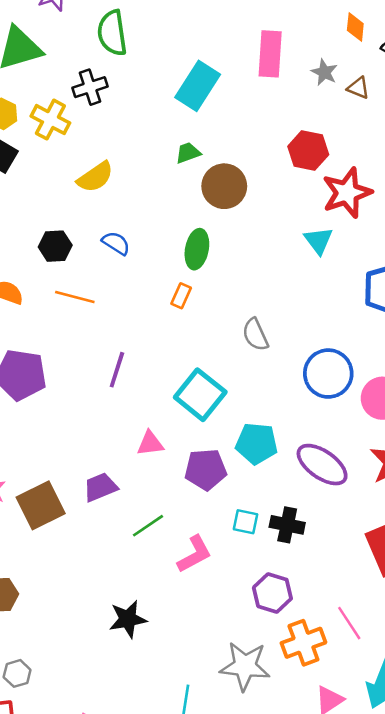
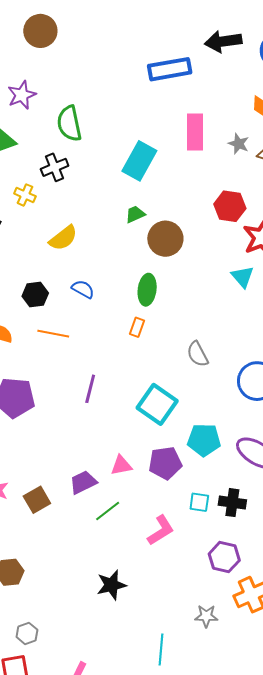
yellow cross: (50, 120) -> (25, 195), size x0.7
pink triangle: (150, 443) -> (121, 465), moved
brown square: (41, 505) -> (37, 500), size x0.7
green line: (148, 526) -> (108, 511), moved
gray star: (245, 666) -> (206, 616), size x0.6

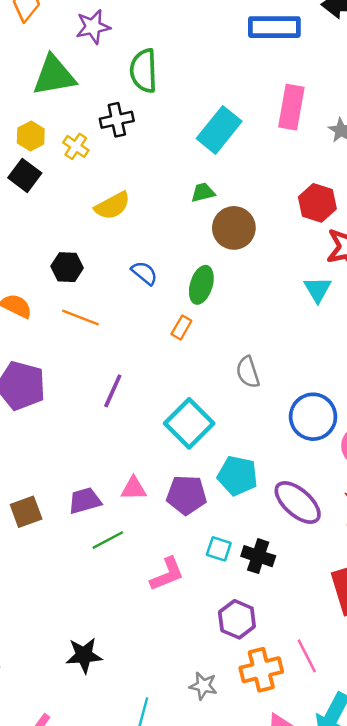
blue semicircle: (83, 289) -> (144, 273), moved
black star: (111, 585) -> (84, 655), moved

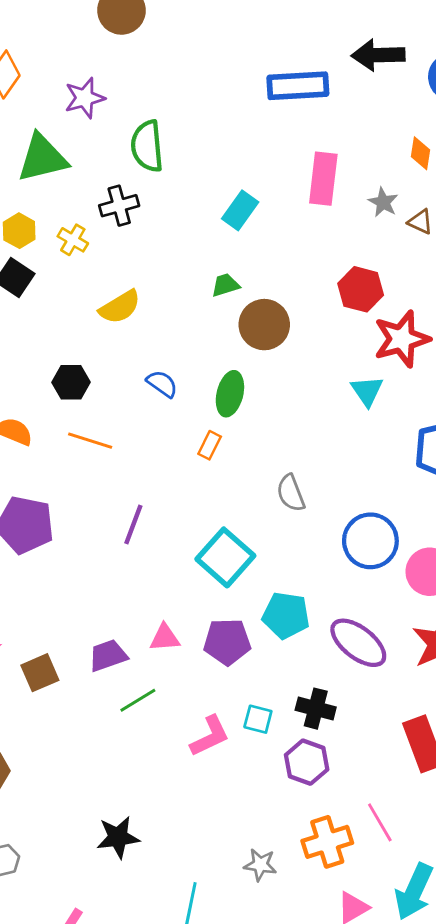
cyan rectangle: (219, 130) -> (240, 210), size x0.7
cyan square: (219, 549) -> (258, 719), moved
purple hexagon: (237, 619) -> (307, 762), moved

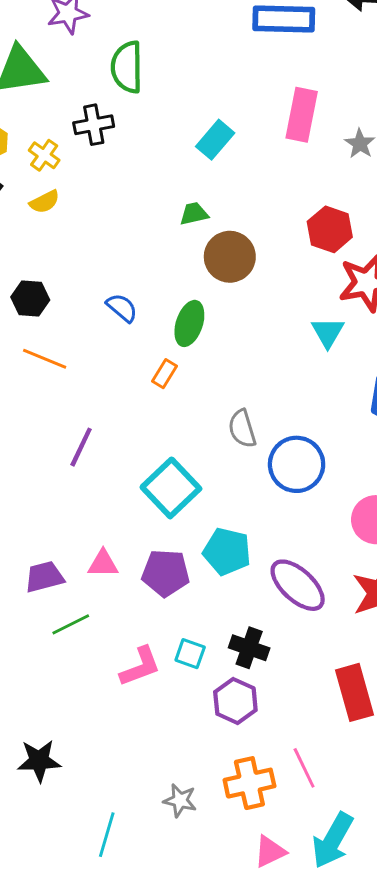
yellow semicircle: (120, 307) -> (45, 202), moved, size x0.7
blue circle: (370, 541) -> (297, 464), moved

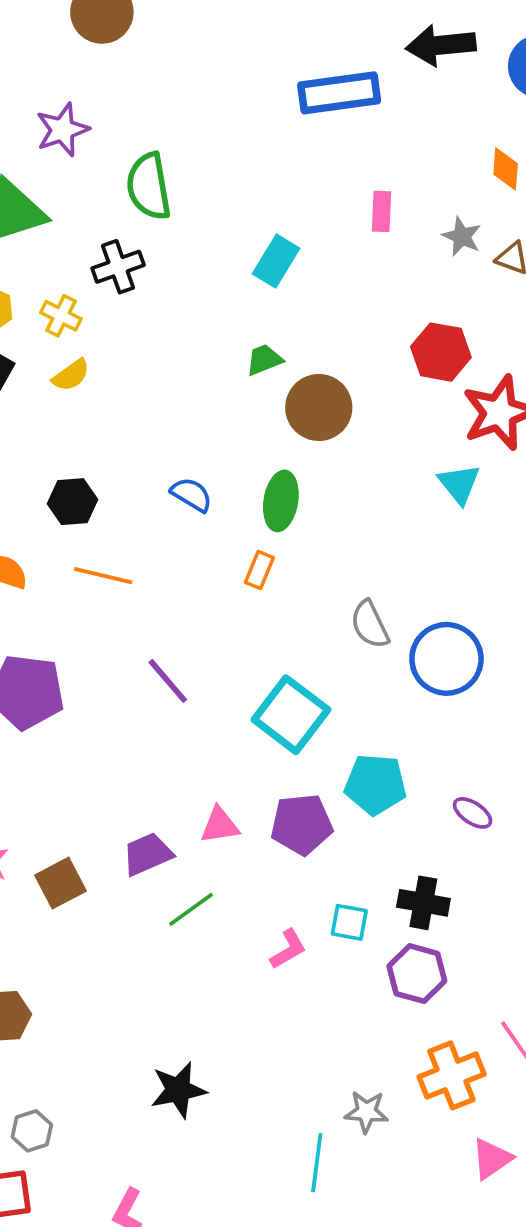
pink rectangle: (302, 115) -> (381, 211), size x0.6
purple line: (81, 447) -> (168, 681), turned -57
purple ellipse: (298, 585) -> (473, 813), size x0.5
pink L-shape: (140, 667) -> (288, 949), size x0.7
cyan line: (107, 835) -> (317, 1163), moved

